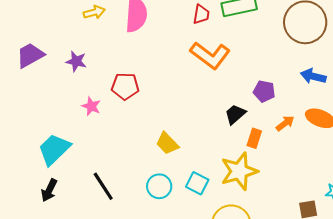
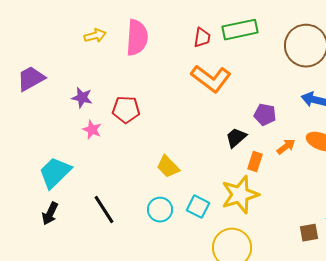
purple star: (76, 61) -> (82, 98), moved

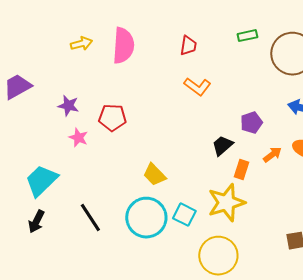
green rectangle: (240, 30) -> (247, 36), moved, size x0.6
orange L-shape: (211, 79) -> (197, 87), size x0.7
purple pentagon: (265, 115) -> (251, 123), turned -30
cyan circle: (160, 210) -> (146, 218), size x1.6

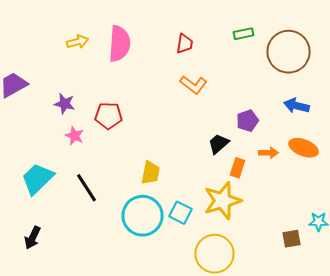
orange arrow: (272, 155) -> (268, 153), turned 36
yellow trapezoid: (154, 175) -> (150, 173), turned -125
black line: (90, 218) -> (86, 188), moved
black arrow: (36, 222) -> (32, 238), moved

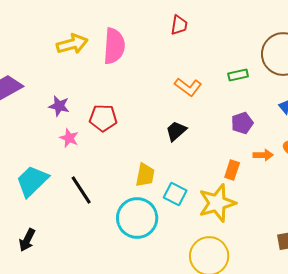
green rectangle: (244, 34) -> (238, 75), moved
yellow arrow: (78, 42) -> (72, 44), size x1.4
red trapezoid: (184, 44) -> (179, 25), moved
black trapezoid: (218, 144) -> (176, 131), moved
cyan square: (180, 213) -> (175, 194), moved

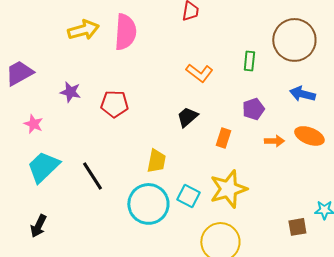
green rectangle: (238, 75) -> (249, 61), turned -72
pink star: (69, 138) -> (33, 124), moved
orange rectangle: (232, 170) -> (223, 138), moved
cyan square: (175, 194) -> (188, 196), moved

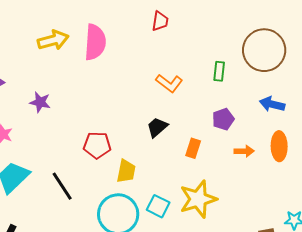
red pentagon: (114, 104) -> (97, 145), moved
orange ellipse: (309, 136) -> (279, 146), turned 68

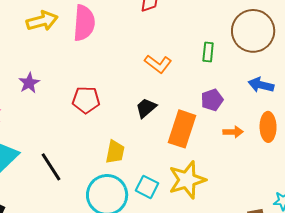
purple star: (40, 102) -> (29, 83), turned 30
red pentagon: (97, 145) -> (86, 100), moved
orange rectangle: (193, 148) -> (182, 129), size x1.8

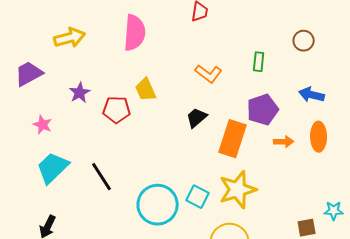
yellow arrow: (42, 21) -> (70, 38), moved
brown circle: (253, 31) -> (304, 41), size x0.5
red pentagon: (86, 100) -> (117, 110), moved
purple pentagon: (212, 100) -> (263, 110), size x1.4
yellow trapezoid: (115, 152) -> (146, 90), moved, turned 145

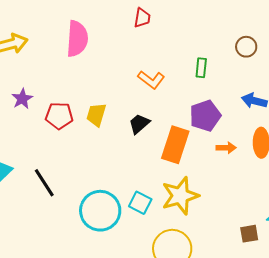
yellow trapezoid: (146, 90) -> (96, 115), moved, turned 40

